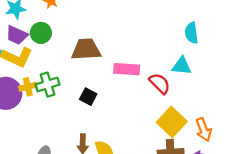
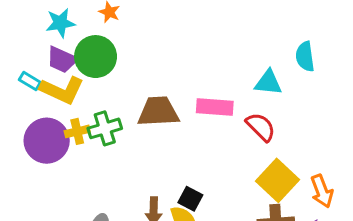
green circle: (41, 33) -> (96, 57), size x1.4
brown trapezoid: (86, 49) -> (158, 112), moved
cyan triangle: (182, 66) -> (268, 83), moved
black square: (88, 97) -> (190, 199), moved

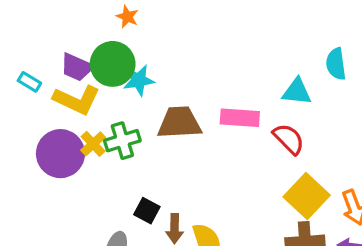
cyan star: (60, 23) -> (139, 80), moved
cyan rectangle: (30, 81) -> (29, 82), moved
yellow cross: (77, 131) -> (93, 144), turned -30
black square: (190, 199) -> (147, 211), moved

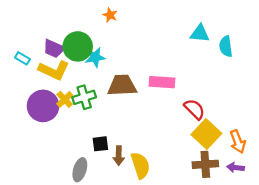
orange star: (127, 17) -> (110, 15), moved
cyan triangle: (297, 92) -> (200, 33), moved
red semicircle: (289, 139) -> (194, 109), moved
black square: (147, 211) -> (100, 144), turned -35

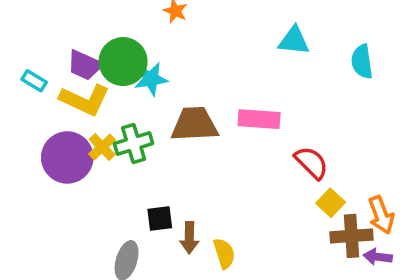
cyan triangle: (200, 33) -> (294, 41), moved
yellow square: (206, 134) -> (331, 203), size x0.6
brown cross: (205, 164) -> (351, 236), moved
yellow semicircle: (140, 165) -> (224, 253), size x0.7

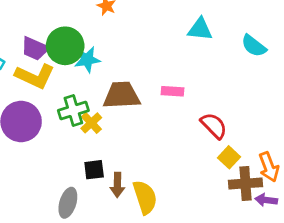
cyan semicircle: (362, 62) -> (254, 46), turned -44
pink rectangle: (259, 119) -> (173, 91), size x0.7
yellow cross: (102, 147) -> (91, 123), moved
yellow semicircle: (224, 253) -> (145, 197), size x1.4

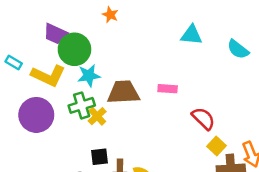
purple trapezoid: (35, 49) -> (55, 34), moved
cyan star: (87, 60) -> (89, 76), moved

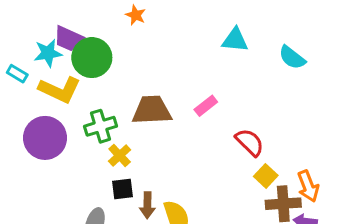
cyan star: (89, 76) -> (48, 53), moved
pink rectangle: (168, 89) -> (206, 106), turned -42
yellow cross: (97, 116) -> (120, 155), moved

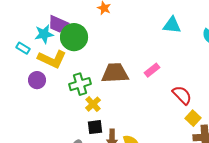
purple circle: (45, 138) -> (37, 80), moved, size x0.6

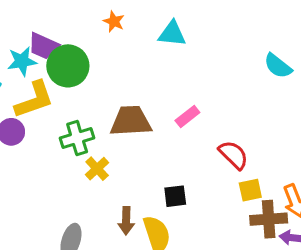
cyan triangle: (172, 25) -> (172, 34), moved
yellow L-shape: (52, 59) -> (34, 100), turned -44
yellow square: (193, 118) -> (250, 190), turned 35
black square: (95, 127) -> (175, 196), moved

